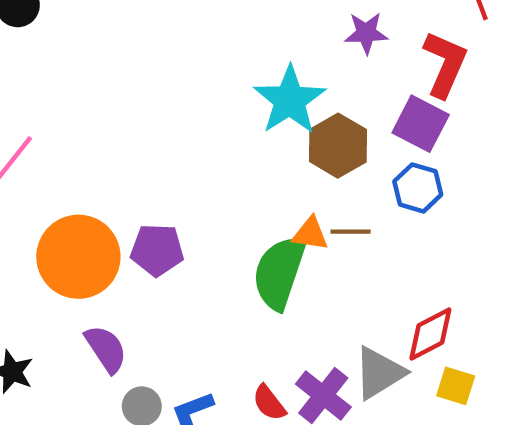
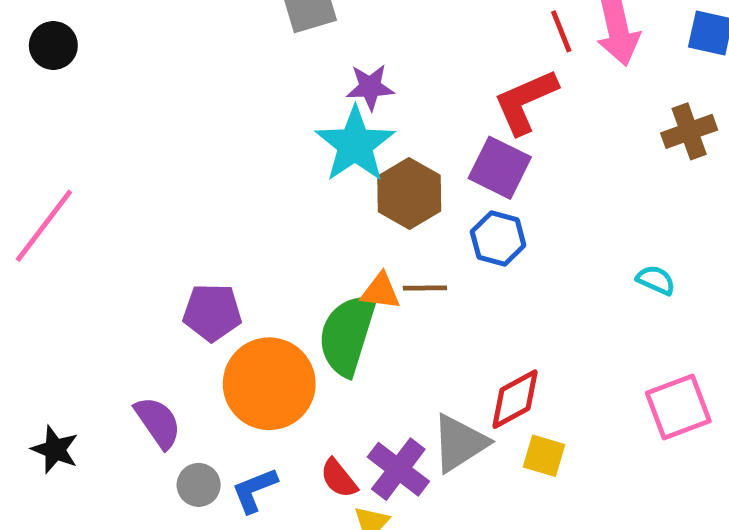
purple star: (366, 33) -> (370, 87), moved
red L-shape: (445, 64) -> (525, 102), turned -136
orange circle: (78, 257) -> (269, 384), moved

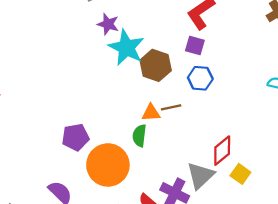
purple star: (370, 87) -> (108, 24), moved, turned 30
purple square: (500, 168) -> (195, 46), size x0.7
green semicircle: (347, 335) -> (139, 136), size x0.6
yellow square: (544, 456) -> (240, 174), turned 30

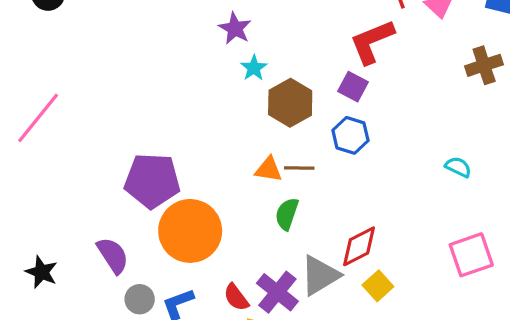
cyan star: (126, 48) -> (254, 68), size x0.5
green semicircle: (139, 136) -> (287, 214), moved
purple pentagon: (75, 137) -> (152, 181), size x1.4

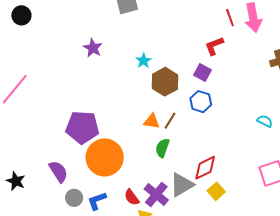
purple star: (235, 28) -> (93, 48), moved
red L-shape: (372, 42) -> (214, 46), size x0.7
brown line: (299, 168) -> (170, 121), turned -60

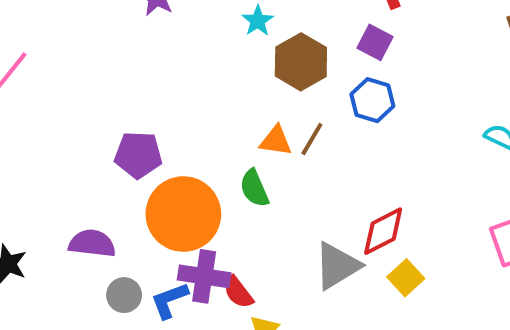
purple pentagon: (82, 127) -> (138, 155), size x0.7
green semicircle: (162, 148) -> (254, 188), moved, turned -42
purple semicircle: (58, 172) -> (92, 243), turned -50
purple cross: (156, 195) -> (204, 276), moved, turned -30

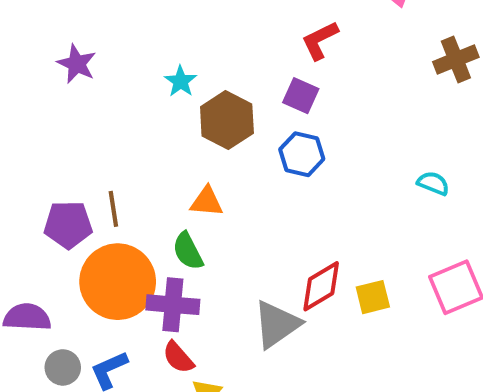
brown line: (312, 139) -> (113, 209), moved, turned -36
purple cross: (204, 276) -> (173, 305), moved
yellow square: (406, 278) -> (373, 297), moved, turned 32

